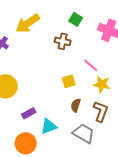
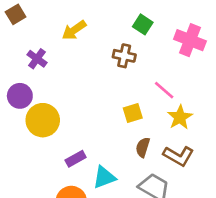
yellow arrow: (28, 23) -> (74, 30), size x0.7
yellow star: (102, 84) -> (180, 117), turned 30
brown L-shape: (101, 111) -> (178, 156), turned 100

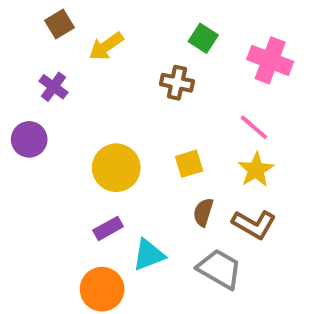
brown square: (16, 14) -> (60, 24), moved
pink line: (164, 90) -> (254, 127), moved
yellow circle: (43, 120) -> (116, 168), moved

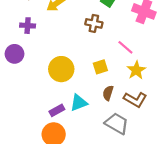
purple cross: (53, 87) -> (28, 26), turned -32
pink line: (254, 127) -> (125, 47), moved
purple rectangle: (108, 228) -> (57, 110), moved
cyan triangle: (149, 255) -> (79, 103), moved

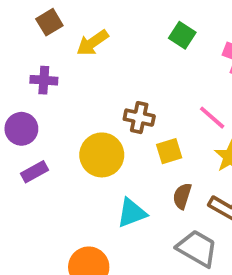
brown cross: (94, 23) -> (139, 118), moved
purple rectangle: (57, 110) -> (34, 172), moved

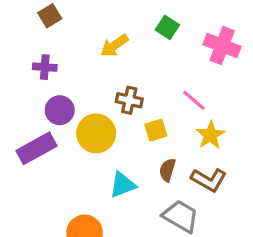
yellow arrow: (92, 43) -> (114, 46), moved
purple circle: (21, 129) -> (60, 110), moved
purple rectangle: (34, 172) -> (36, 148), size x1.6

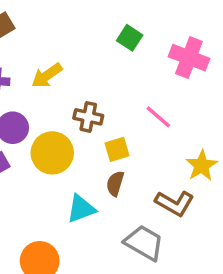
yellow arrow: (114, 46) -> (47, 76), moved
yellow star: (210, 135) -> (202, 166), moved
brown semicircle: (167, 170) -> (115, 184), moved

